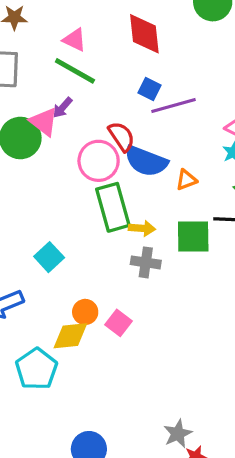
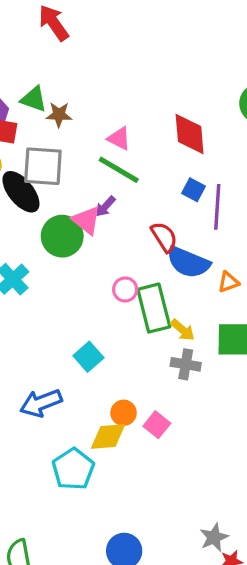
purple line: (173, 105) -> (217, 207), turned -72
pink circle: (99, 161) -> (125, 289), moved, size x0.6
yellow arrow: (142, 228) -> (183, 330), turned 35

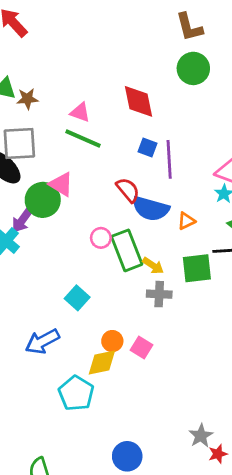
purple arrow: (105, 206) -> (22, 220), moved, size x1.4

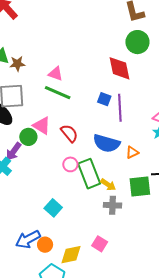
red diamond: (139, 101) -> (119, 68), moved
red semicircle: (128, 190) -> (69, 133), moved
green circle: (43, 200) -> (28, 137), size x0.7
orange circle: (112, 341) -> (45, 245), moved

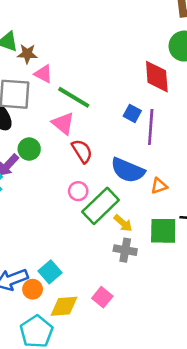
pink triangle: (56, 74) -> (43, 74), moved
pink triangle: (42, 126) -> (63, 123), moved
green rectangle: (89, 174) -> (101, 206), turned 60
cyan square: (53, 208) -> (50, 272), moved

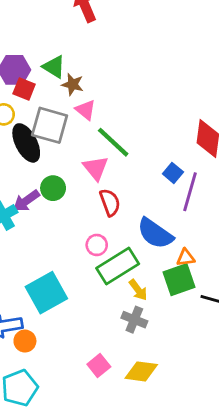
green square: (163, 231) -> (179, 280), moved, turned -32
cyan square: (50, 272) -> (46, 293), moved, size x1.6
yellow diamond: (64, 306) -> (141, 371), moved

